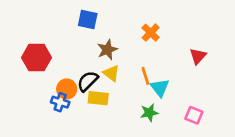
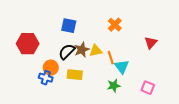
blue square: (88, 19) -> (69, 26), moved
brown star: (107, 50) -> (82, 50), moved
yellow triangle: (111, 73) -> (96, 51), moved, turned -48
black semicircle: (88, 81) -> (67, 52), moved

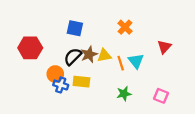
cyan triangle: (122, 67) -> (136, 61), moved
blue cross: (46, 78) -> (61, 85), moved

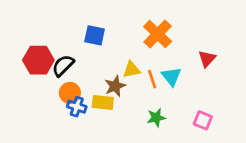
orange cross: (125, 27) -> (158, 34), size x1.5
brown star: (89, 54) -> (115, 86), moved
black semicircle: (73, 57) -> (63, 65), moved

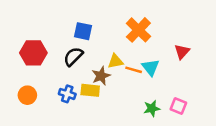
black semicircle: (63, 65) -> (73, 57), moved
orange line: (152, 79) -> (134, 70), turned -56
orange circle: (70, 93) -> (27, 95), moved
green star: (156, 118) -> (152, 108), moved

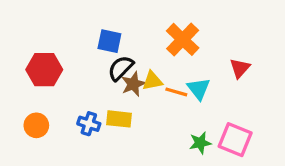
black semicircle: (73, 57) -> (121, 68), moved
brown star: (101, 76) -> (133, 84), moved
pink square: (178, 106) -> (235, 140), size x1.5

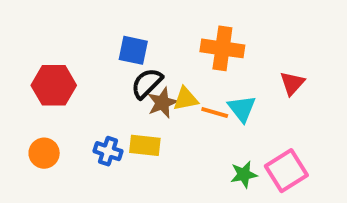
orange cross: (183, 39) -> (222, 48), turned -36
pink square: (235, 140) -> (286, 171), turned 36

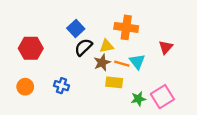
blue square: (133, 50) -> (76, 29), turned 35
yellow triangle: (186, 99) -> (106, 46), moved
brown star: (162, 103) -> (102, 63), moved
yellow rectangle: (145, 145) -> (114, 82), moved

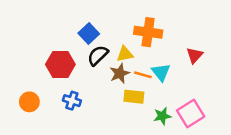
red hexagon: (31, 48) -> (60, 64), moved

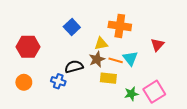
black semicircle: (98, 55) -> (74, 67), moved, turned 30
red hexagon: (60, 64) -> (28, 47), moved

